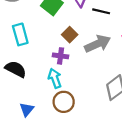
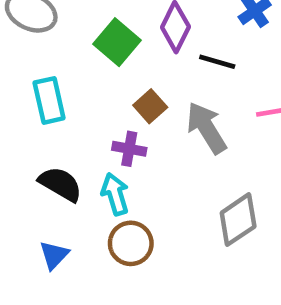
gray arrow: (98, 44) -> (206, 128), turned -100
black semicircle: (16, 69) -> (60, 184), moved

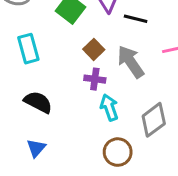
purple cross: (129, 149) -> (95, 79), moved
cyan arrow: (115, 194) -> (109, 107), moved
brown circle: (131, 243) -> (118, 152), moved

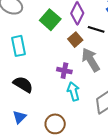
brown square: (94, 49) -> (75, 40), moved
brown circle: (118, 152) -> (55, 124), moved

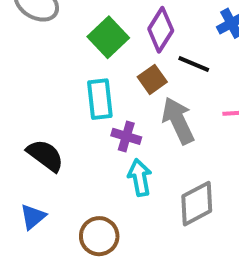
cyan rectangle: (19, 46) -> (100, 99), moved

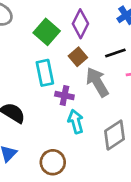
black line: (194, 64) -> (115, 53), moved, turned -36

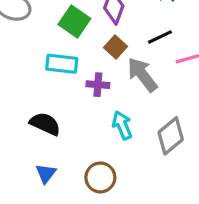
cyan rectangle: (45, 73) -> (62, 64), moved, turned -65
purple cross: (64, 95) -> (98, 85), moved

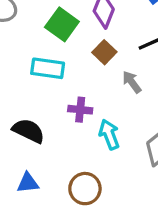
gray arrow: (142, 75) -> (132, 82), size x0.6
purple cross: (98, 85) -> (80, 110), moved
blue triangle: (46, 173) -> (28, 183), turned 45

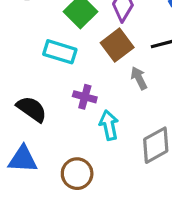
brown square: (104, 52) -> (117, 45), size x1.4
blue triangle: (28, 183) -> (23, 159), size x1.4

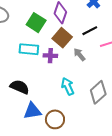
purple cross: (85, 97) -> (50, 56), moved
blue triangle: (23, 159) -> (32, 111), moved

